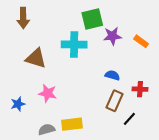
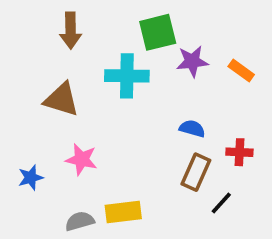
brown arrow: (23, 18) -> (71, 30), moved

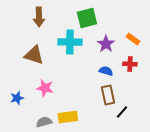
purple star: (192, 61) -> (106, 44), moved, turned -30
red cross: (239, 152) -> (130, 64), moved
brown rectangle: (196, 172) -> (108, 95), turned -36

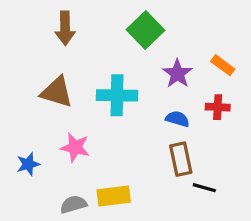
green square: (87, 18) -> (146, 30), turned -30
cyan cross: (70, 42) -> (117, 95), moved
black line: (122, 112) -> (204, 188), turned 64

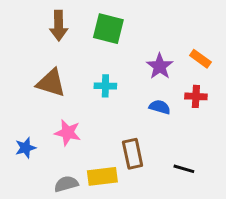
green square: (146, 30) -> (108, 29), moved, turned -32
cyan cross: (117, 95) -> (105, 86), size x0.6
brown rectangle: (181, 159) -> (133, 154), moved

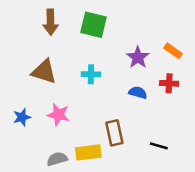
blue star: (25, 148) -> (22, 117), moved

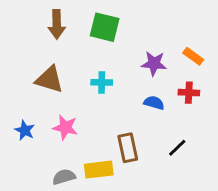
purple star: (138, 57) -> (154, 64), turned -30
blue star: (22, 117) -> (25, 130), turned -30
black line: (159, 146) -> (177, 148), moved, turned -60

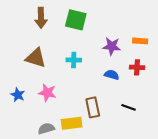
orange rectangle: (193, 56) -> (140, 41), turned -32
black line: (177, 148) -> (129, 107), turned 64

